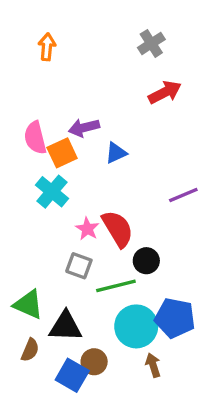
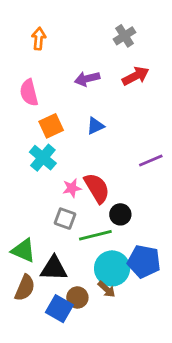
purple arrow: (84, 128) -> (87, 79), moved
pink semicircle: (35, 138) -> (29, 93), moved
pink star: (87, 229) -> (72, 188), turned 30
brown semicircle: (30, 350) -> (25, 288), size x1.4
brown arrow: (153, 365) -> (107, 289), moved, turned 150

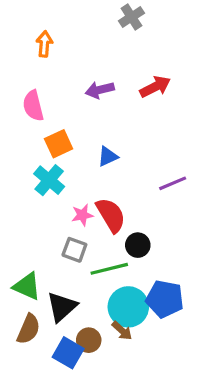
gray cross: (125, 36) -> (131, 17), moved
blue triangle: (95, 126) -> (108, 156), moved
black triangle: (54, 268) -> (62, 307), turned -44

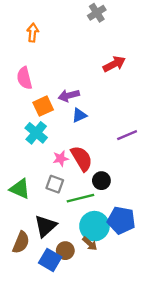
purple arrow: (100, 90) -> (69, 96), moved
green triangle: (27, 286) -> (20, 189), moved

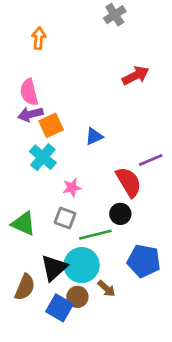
purple arrow: (69, 96) -> (30, 114), moved
red semicircle: (82, 158) -> (129, 182), moved
cyan circle: (94, 226) -> (82, 265), moved

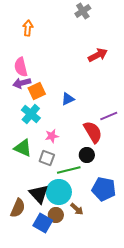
green triangle: (23, 224) -> (23, 148), moved
black triangle: (54, 268) -> (39, 194), turned -30

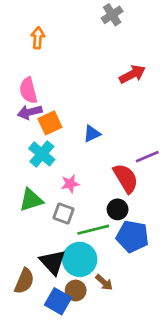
green triangle: (23, 148) -> (31, 200), turned -42
blue pentagon: (104, 189) -> (132, 236), moved

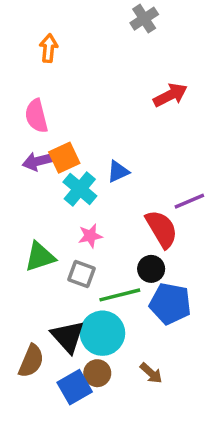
purple arrow: (30, 112) -> (38, 161), moved
cyan cross: (42, 154) -> (80, 189), moved
brown arrow: (104, 282) -> (151, 373), moved
blue square: (58, 301) -> (75, 387), turned 30

